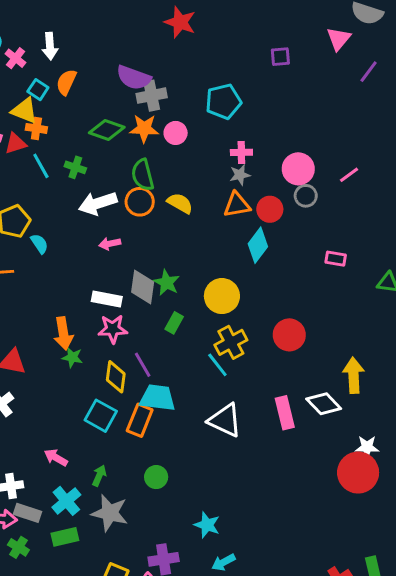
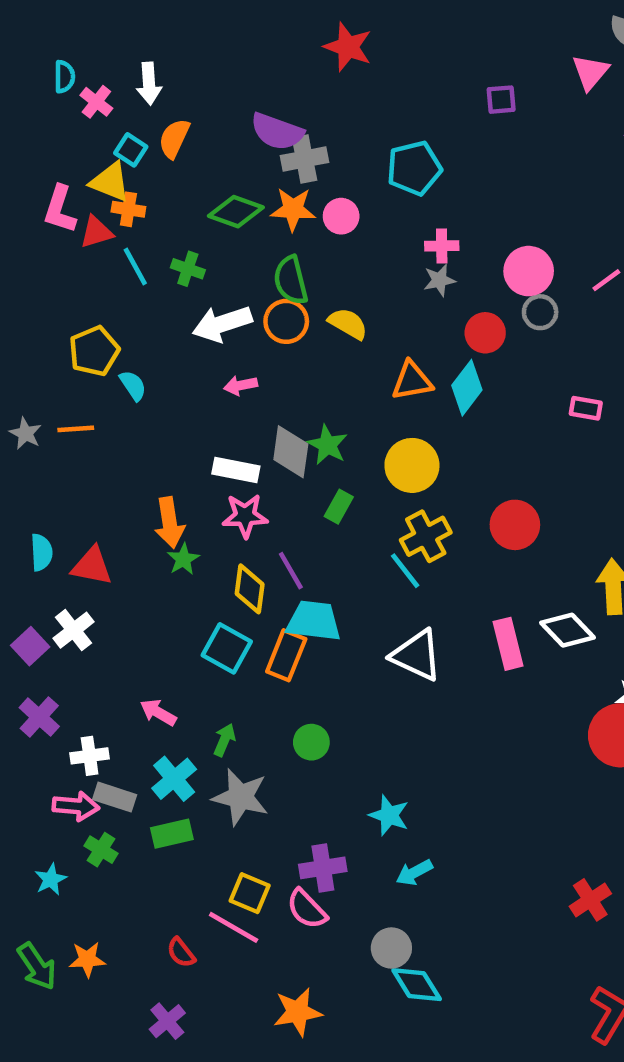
orange triangle: (237, 205) -> (412, 381), moved
green star: (72, 357) -> (183, 559), turned 30

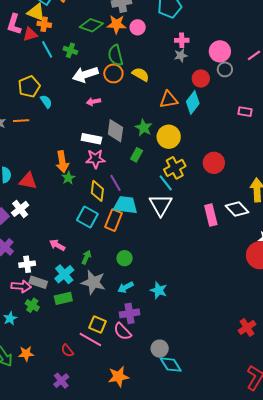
green star: (327, 445) -> (144, 128), moved
white triangle: (417, 655) -> (161, 205), moved, turned 35
cyan arrow: (414, 873) -> (126, 287), moved

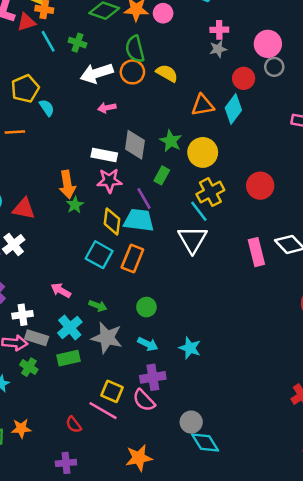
purple line: (115, 183) -> (144, 198), moved
cyan trapezoid: (126, 205) -> (139, 220), moved
green arrow: (86, 257) -> (98, 306), turned 88
cyan arrow: (126, 287) -> (148, 344), turned -126
purple cross: (61, 381) -> (66, 463), turned 35

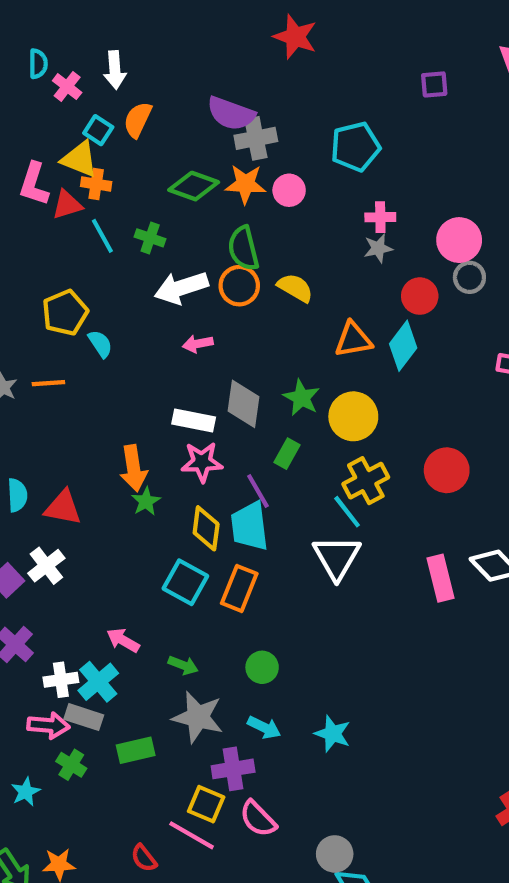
cyan trapezoid: (139, 220) -> (250, 526), turned -104
cyan cross: (70, 327) -> (98, 682), moved
purple cross: (153, 377) -> (233, 769), moved

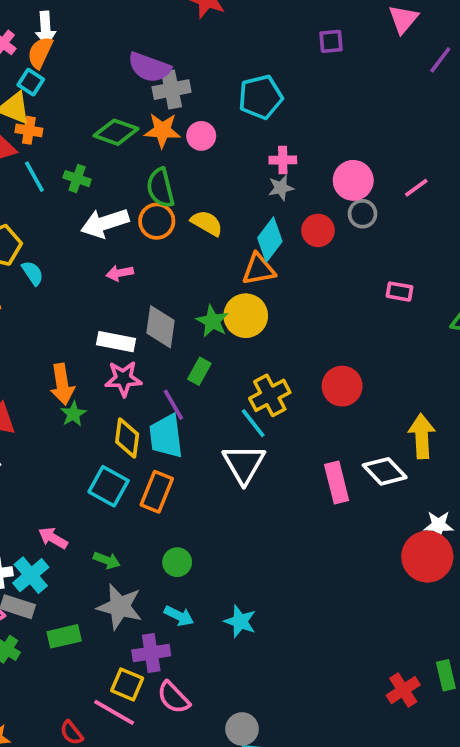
orange semicircle: (138, 120) -> (40, 53), moved
cyan diamond: (403, 346) -> (270, 240), moved
yellow circle: (353, 416) -> (246, 316), moved

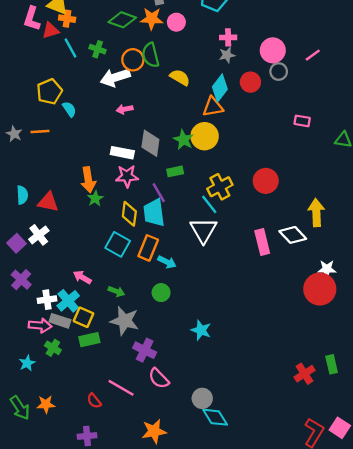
orange circle: (157, 221) -> (133, 60), moved
green rectangle: (199, 371) -> (175, 171), turned 49
cyan arrow: (179, 616) -> (167, 262), moved
purple cross: (151, 653) -> (145, 350), turned 35
yellow square: (127, 684) -> (83, 317), moved

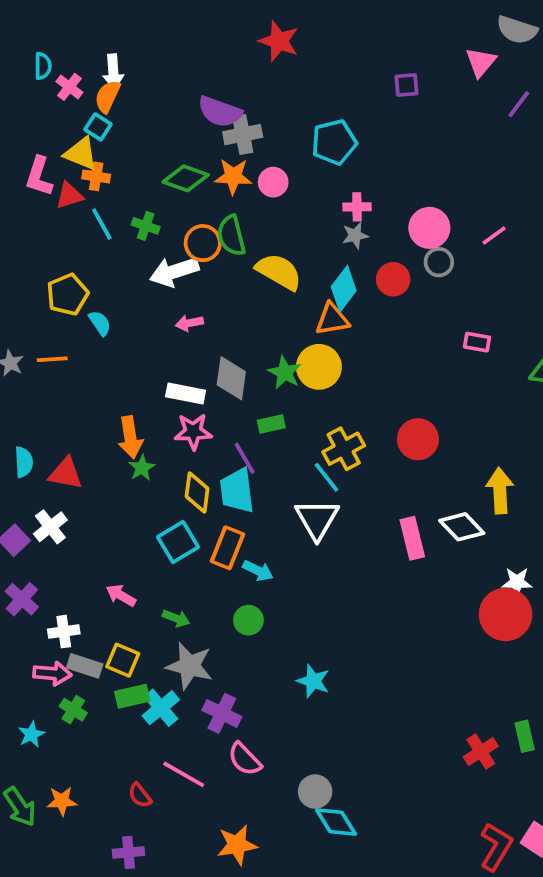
yellow semicircle: (180, 77) -> (279, 272), size x1.4
cyan square: (118, 244) -> (178, 542), turned 30
cyan cross: (68, 301) -> (161, 708), moved

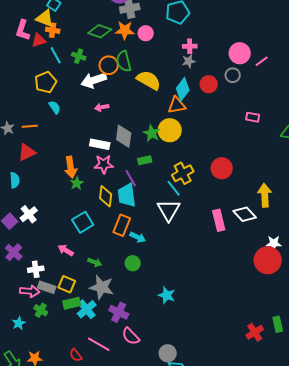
pink circle: (429, 228) -> (240, 53), moved
yellow pentagon: (68, 294) -> (46, 82), moved
red triangle: (66, 474) -> (27, 152), moved, turned -36
cyan square: (178, 542) -> (83, 222), moved

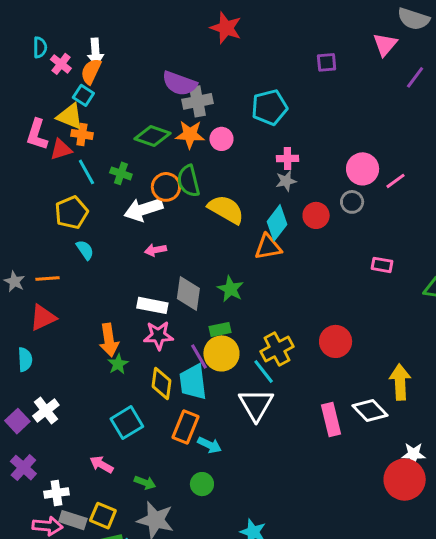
yellow circle: (170, 130) -> (221, 353), moved

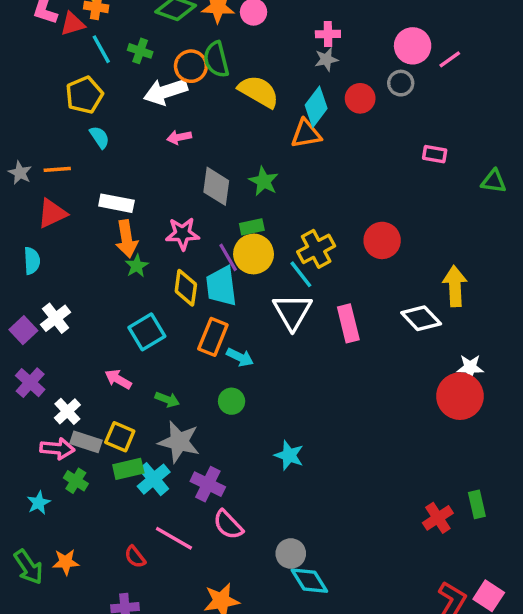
white rectangle: (152, 305) -> (116, 203), moved
pink rectangle: (331, 420) -> (348, 323), moved
white cross: (56, 493) -> (67, 411), turned -35

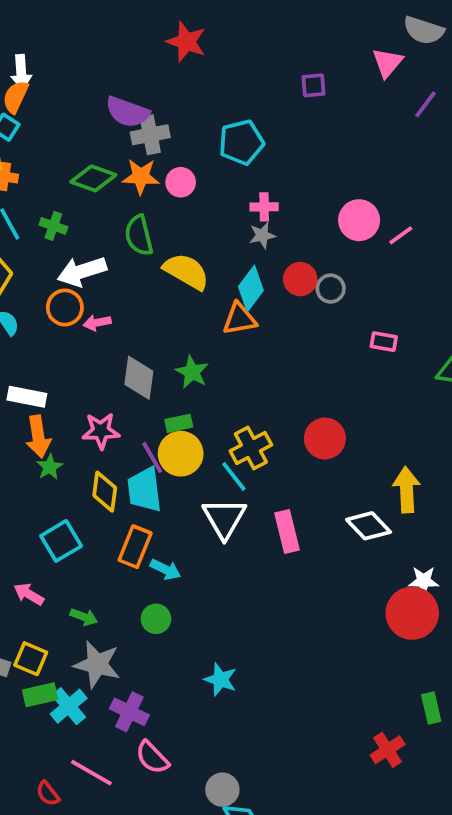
orange circle: (191, 66) -> (65, 308), moved
gray circle: (401, 83) -> (331, 289), moved
green rectangle: (477, 504) -> (431, 708), moved

